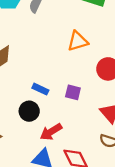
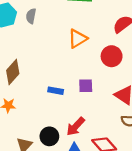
black circle: (29, 111) -> (49, 136), moved

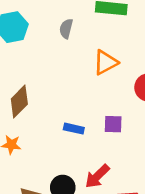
gray semicircle: (31, 16) -> (66, 29), moved

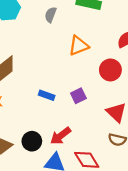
purple square: (113, 124) -> (78, 96), turned -35

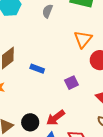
orange triangle: (79, 46) -> (83, 39), moved, turned -30
blue rectangle: (47, 95) -> (37, 69), moved

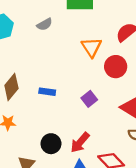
gray semicircle: (47, 11) -> (45, 24), turned -128
black circle: (30, 122) -> (51, 144), moved

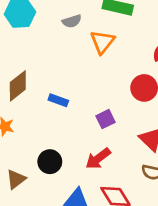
orange triangle: (91, 47) -> (102, 42), moved
red arrow: (80, 142) -> (98, 159), moved

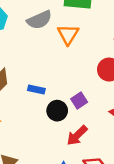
gray semicircle: (72, 21) -> (39, 20), size x1.5
black circle: (50, 162) -> (57, 111), moved

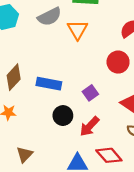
blue rectangle: (36, 89) -> (49, 84), size x1.5
black circle: (57, 111) -> (63, 116), moved

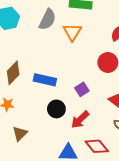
gray semicircle: (49, 17) -> (47, 19), turned -40
brown triangle: (25, 154) -> (20, 134), moved

